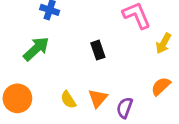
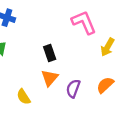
orange triangle: (98, 98) -> (50, 78), moved
purple semicircle: (125, 108) -> (73, 89), moved

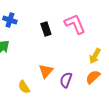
yellow arrow: (107, 47) -> (95, 56), moved
black rectangle: (50, 53) -> (46, 29), moved

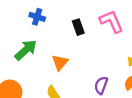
orange triangle: (46, 71) -> (60, 62), moved

